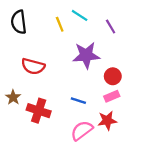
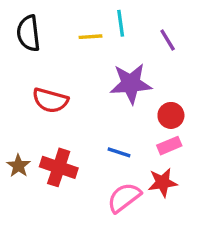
cyan line: (80, 15) -> (121, 23), turned 49
yellow line: (60, 24) -> (91, 37), turned -72
brown star: (13, 97) -> (18, 166), moved

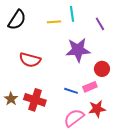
black semicircle: (28, 33) -> (17, 20), turned -140
pink rectangle: (169, 146) -> (90, 87), moved

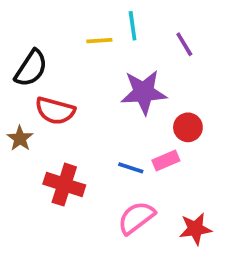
black semicircle: (17, 20) -> (31, 68), moved
brown star: (11, 99) -> (20, 138), moved
red star: (97, 109) -> (195, 229), moved

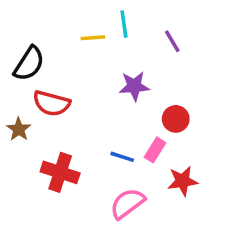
purple star: (144, 92) -> (134, 86), size x0.7
pink rectangle: (166, 161) -> (155, 150), turned -35
red star: (195, 229) -> (183, 181), moved

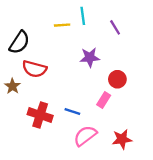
blue line: (122, 157) -> (72, 112), moved
red star: (183, 181) -> (122, 139), moved

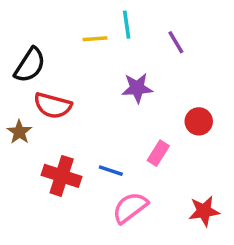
red circle: (117, 79) -> (199, 121), moved
red star: (122, 139) -> (204, 211), moved

